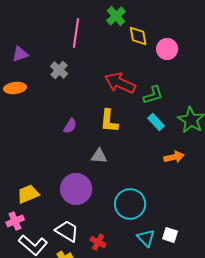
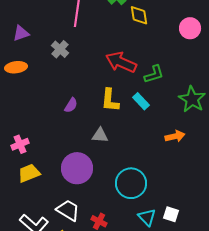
pink circle: (167, 49) -> (190, 28), moved
cyan rectangle: (156, 122) -> (141, 101), moved
pink cross: (15, 221) -> (20, 144), moved

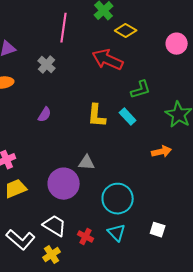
yellow diamond: (139, 15) -> (126, 31), turned -50
red arrow: (121, 62) -> (108, 60), moved
purple semicircle: (71, 105) -> (45, 115), moved
gray triangle: (100, 135) -> (87, 163), moved
cyan triangle: (147, 217) -> (117, 233), moved

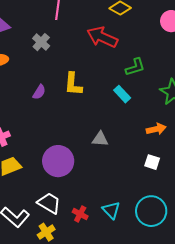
yellow L-shape: (97, 116) -> (73, 84), moved
gray triangle: (87, 163) -> (100, 139), moved
cyan circle: (118, 199) -> (151, 211), moved
white square: (158, 230) -> (152, 162), moved

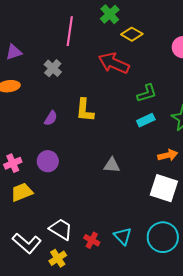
cyan rectangle: (122, 94) -> (146, 120), moved, turned -72
purple circle: (58, 161) -> (48, 161), moved, size x0.7
white square: (152, 162) -> (164, 188), size x1.8

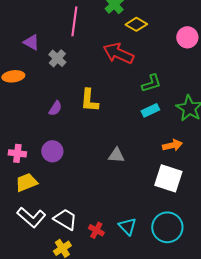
purple triangle: (14, 52) -> (31, 42), moved, turned 48
pink cross: (13, 163) -> (17, 153), turned 30
white L-shape: (27, 243) -> (31, 217), moved

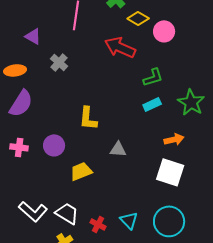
pink circle: (187, 37) -> (164, 31), moved
gray cross: (57, 58) -> (59, 62), moved
yellow L-shape: (89, 100) -> (88, 118), moved
purple semicircle: (55, 108) -> (21, 103), moved, size x1.8
yellow trapezoid: (26, 182) -> (81, 171), moved

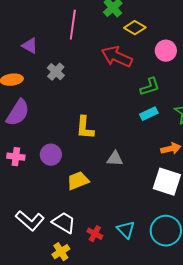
pink circle: (164, 31) -> (166, 51), moved

